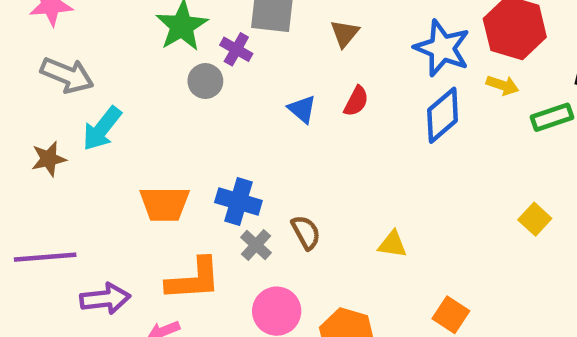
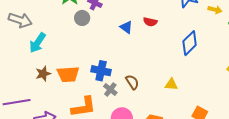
red semicircle: (356, 101) -> (150, 22), turned 80
blue diamond: (443, 115) -> (190, 43), moved
brown star: (49, 159) -> (43, 74), moved

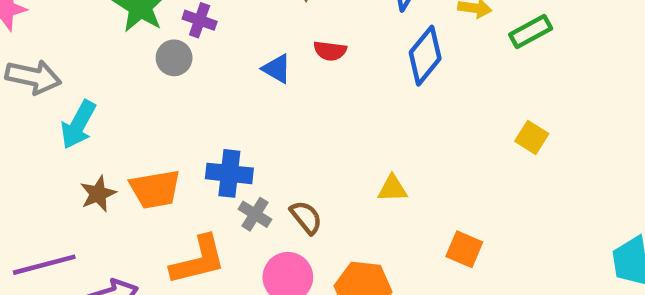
blue diamond: (190, 43) -> (425, 56), moved
brown semicircle: (132, 82) -> (306, 217), moved

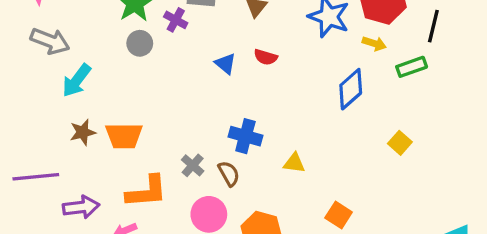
blue diamond: (425, 56) -> (351, 89), moved
gray circle: (174, 58) -> (140, 43), moved
blue cross: (229, 173) -> (245, 136), moved

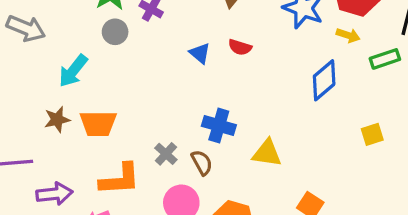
cyan arrow: (77, 80) -> (73, 71), moved
yellow square: (400, 143) -> (372, 134), turned 30
yellow triangle: (294, 163) -> (267, 153), size x1.4

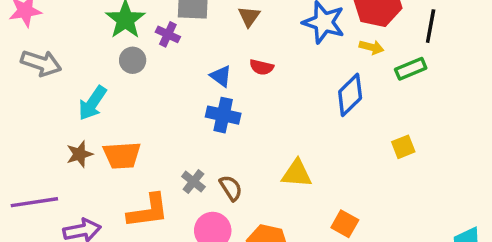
blue cross: (219, 126) -> (223, 115), moved

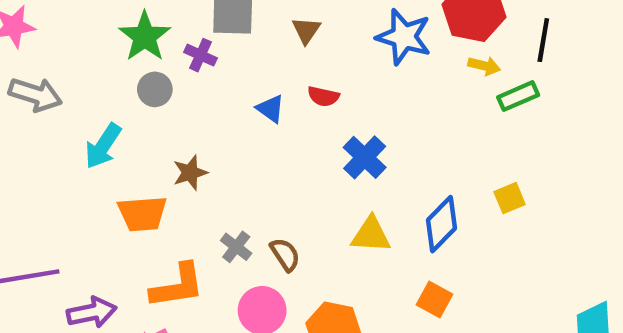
yellow arrow: (371, 47) -> (484, 66), moved
blue diamond: (350, 95) -> (442, 224), moved
blue cross: (223, 115) -> (365, 157), moved, turned 32
brown star: (80, 154) -> (190, 173), moved

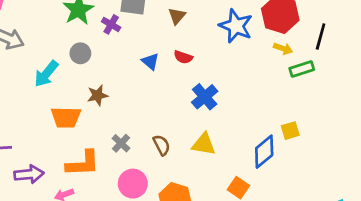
gray circle: (155, 89) -> (80, 53), moved
blue diamond: (442, 224) -> (264, 152), moved
brown semicircle: (285, 254) -> (162, 145), moved

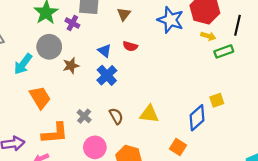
gray circle: (80, 53) -> (49, 47), size x1.5
brown star: (98, 95) -> (71, 66), moved
blue cross: (205, 97) -> (107, 75), moved
orange trapezoid: (66, 117) -> (40, 98), turned -120

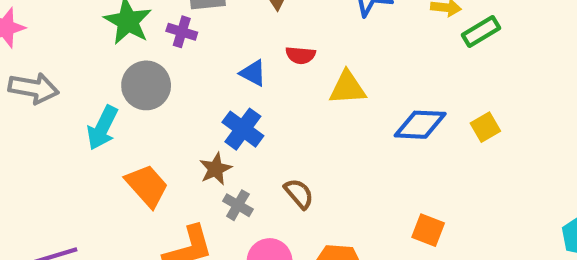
brown star: (71, 66) -> (216, 169), moved
blue cross: (107, 75) -> (243, 129), moved
yellow triangle: (149, 114) -> (347, 88), moved
blue diamond: (197, 118) -> (420, 125), moved, turned 55

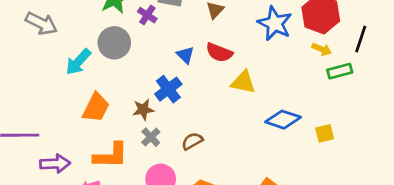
red semicircle: (301, 55) -> (219, 52), size x1.4
orange trapezoid: (147, 186) -> (96, 108), turned 52
brown semicircle: (299, 194) -> (192, 141), turned -95

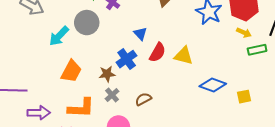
red semicircle: (219, 52) -> (157, 52), moved, turned -84

